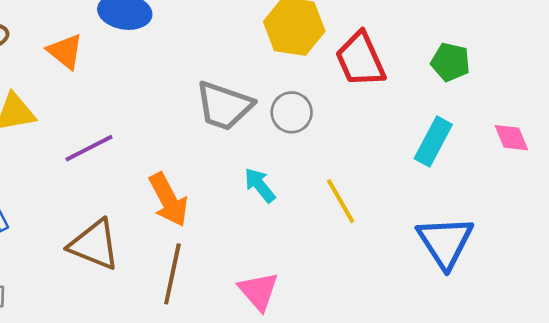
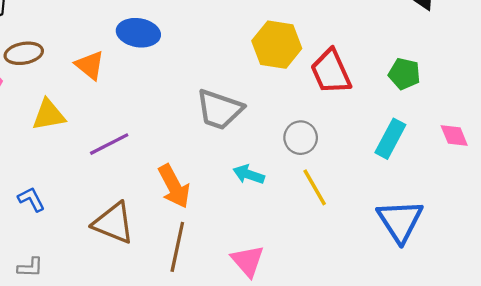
gray circle: (292, 112) -> (301, 138), moved
cyan arrow: (260, 185) -> (249, 174), turned -32

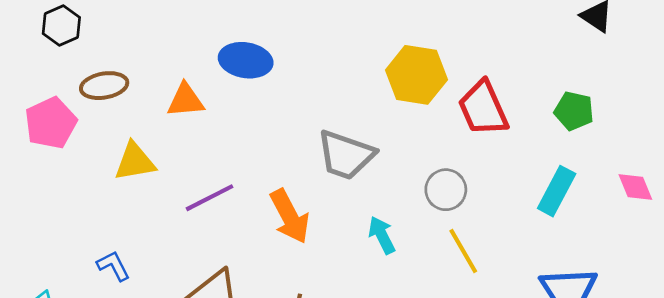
orange triangle: (90, 65) -> (186, 100), turned -44
cyan arrow: (249, 174) -> (382, 235), turned 44
orange arrow: (174, 186) -> (290, 216), moved

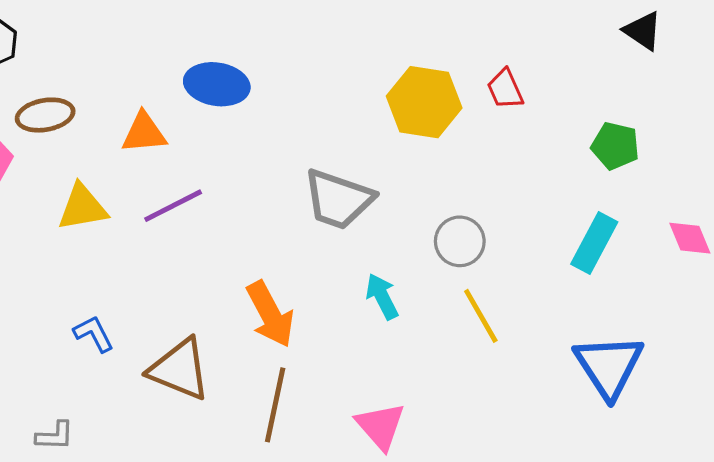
red trapezoid: (483, 108) -> (505, 89), moved, size x0.6
purple line: (210, 198) -> (173, 206), moved
orange arrow: (290, 216) -> (270, 314), moved
blue L-shape: (113, 266) -> (94, 334), moved

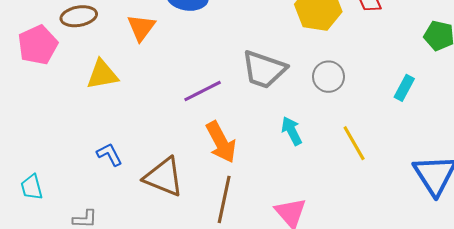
orange triangle: (144, 133) -> (141, 27), turned -48
purple line: (173, 206) -> (203, 91), moved
gray circle: (460, 241) -> (328, 77), moved
cyan rectangle: (594, 243) -> (404, 88), moved, size x0.7

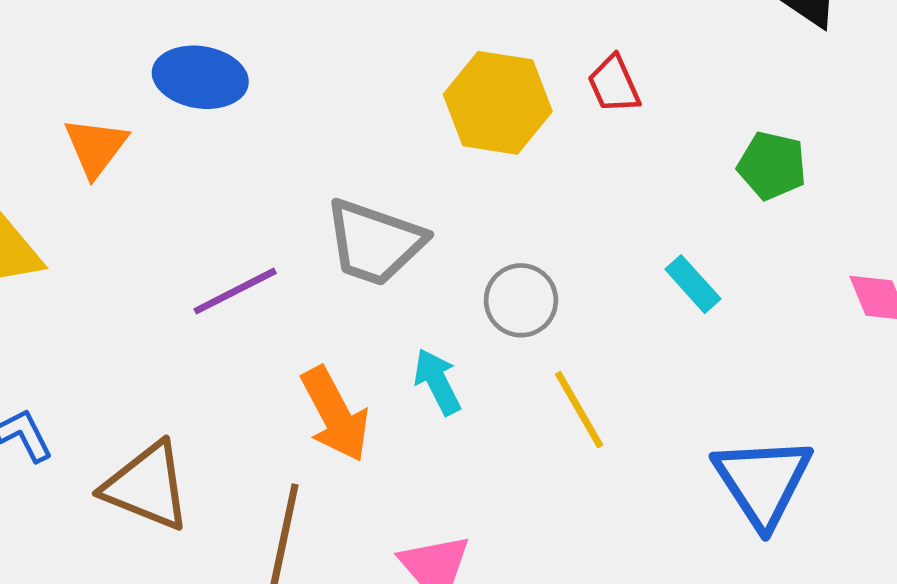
gray circle: (328, 77) -> (521, 300), moved
cyan rectangle: (404, 88) -> (693, 284), turned -70
orange arrow: (221, 142) -> (335, 414), moved

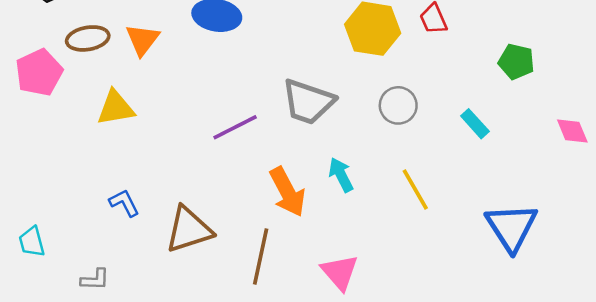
orange triangle: (96, 147) -> (143, 40), moved
gray circle: (521, 300) -> (398, 105), moved
brown triangle: (147, 486) -> (189, 230), turned -40

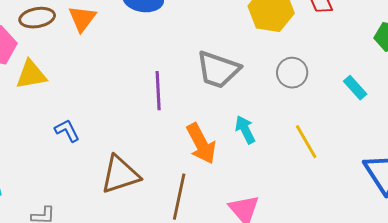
yellow triangle: (116, 108) -> (31, 75), moved
purple line: (235, 127) -> (158, 91), turned -66
blue L-shape: (124, 203) -> (67, 131), moved

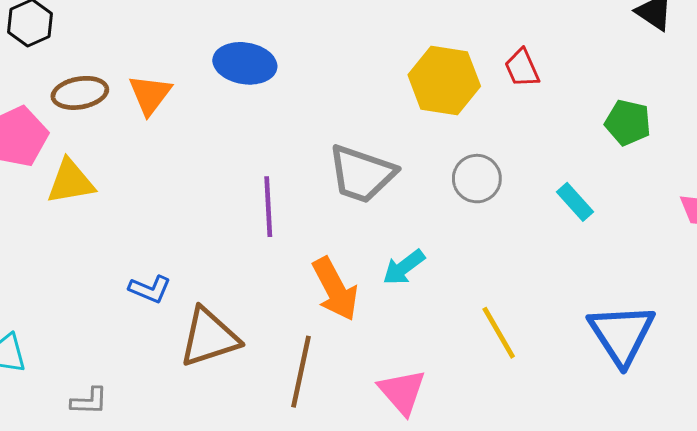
cyan arrow: (245, 130) -> (404, 267), turned -100
blue L-shape: (67, 131) -> (150, 289), moved, turned 140
yellow line: (306, 142) -> (499, 333), moved

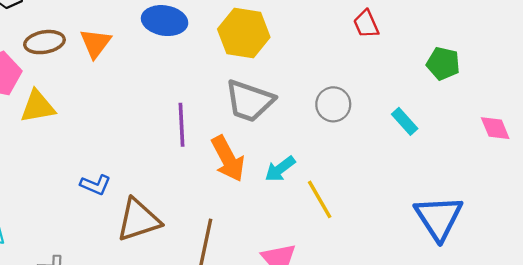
yellow hexagon: (444, 80) -> (244, 33), moved
orange arrow: (335, 289) -> (228, 159), moved
yellow line: (499, 333) -> (320, 199), moved

